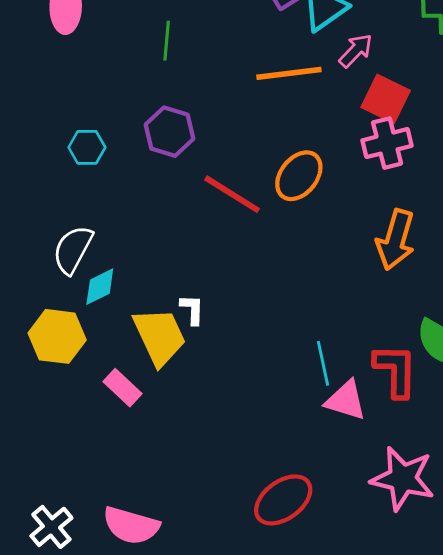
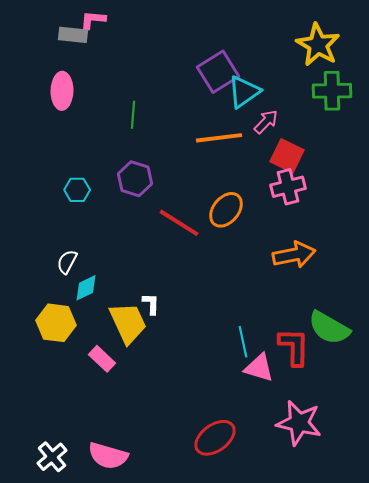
orange arrow: (396, 240) -> (294, 255), turned -117
white semicircle: (73, 250) -> (67, 262), size x0.7

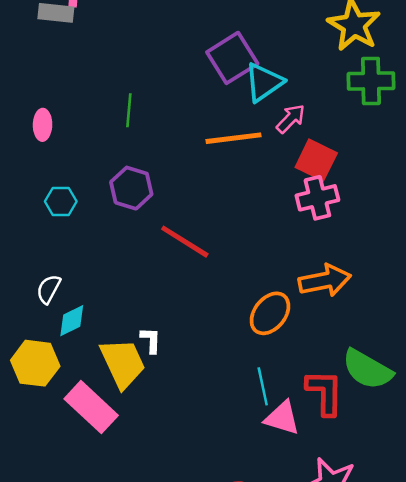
pink ellipse: (62, 91) -> (43, 125), moved, size x0.7
orange ellipse: (226, 210) -> (270, 313), moved
pink rectangle: (102, 359) -> (91, 407), size x1.6

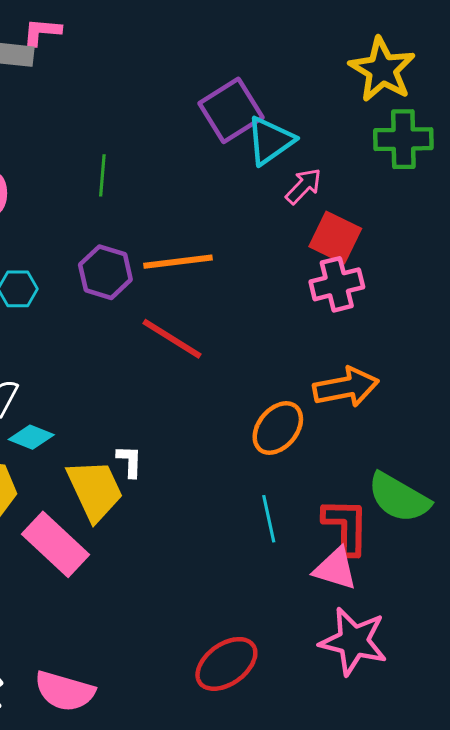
orange line: (233, 138) -> (178, 262), moved
cyan diamond: (72, 321) -> (31, 437), turned 48
pink triangle: (282, 418) -> (335, 569), moved

